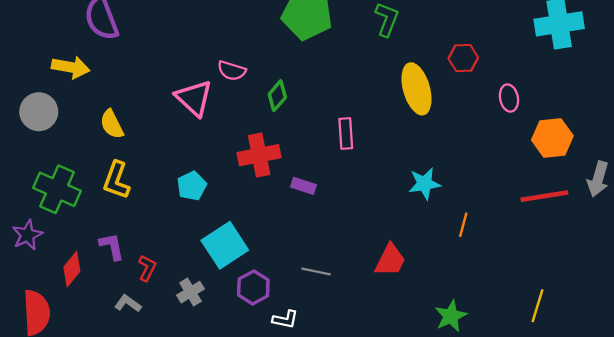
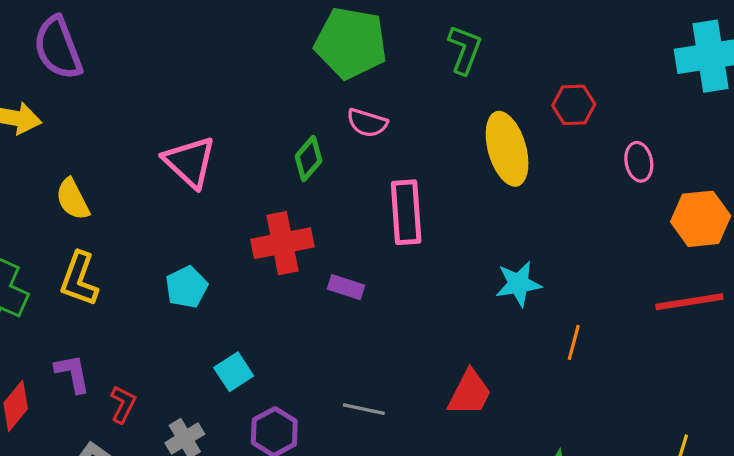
pink semicircle: (232, 71) -> (367, 123), moved
pink rectangle: (346, 133) -> (406, 212), size x1.4
cyan square: (225, 245) -> (234, 372), size x0.6

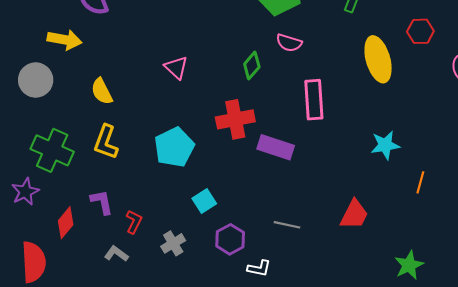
pink triangle: (190, 162) -> (176, 68), size x0.7
cyan pentagon: (186, 287) -> (174, 147), size x1.5
purple rectangle: (346, 287) -> (276, 147), size x1.6

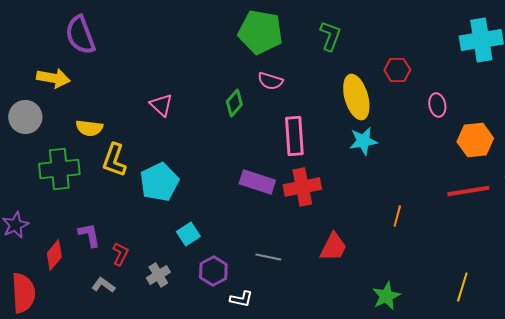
yellow semicircle: (102, 91) -> (89, 128), turned -56
red cross: (235, 119) -> (302, 187), moved
yellow L-shape: (106, 142) -> (114, 160), moved
cyan star: (385, 145) -> (363, 141), moved
green cross: (52, 150) -> (59, 169), moved, turned -30

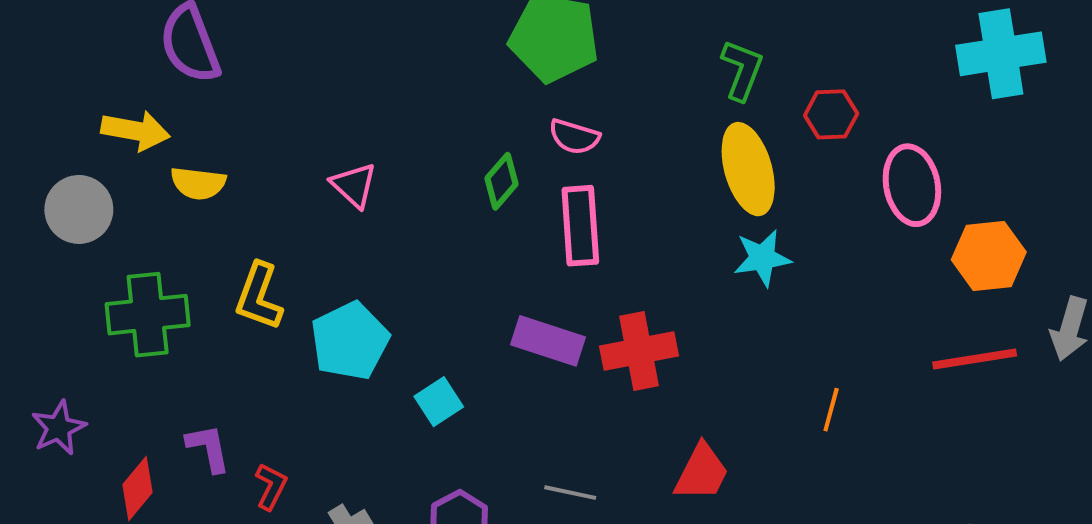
green L-shape: (330, 36) -> (742, 70), moved
pink ellipse: (437, 105) -> (912, 185), size x1.6
yellow semicircle: (89, 128) -> (198, 183), moved
pink rectangle: (294, 136) -> (580, 226), moved
cyan square: (188, 234) -> (439, 402), moved

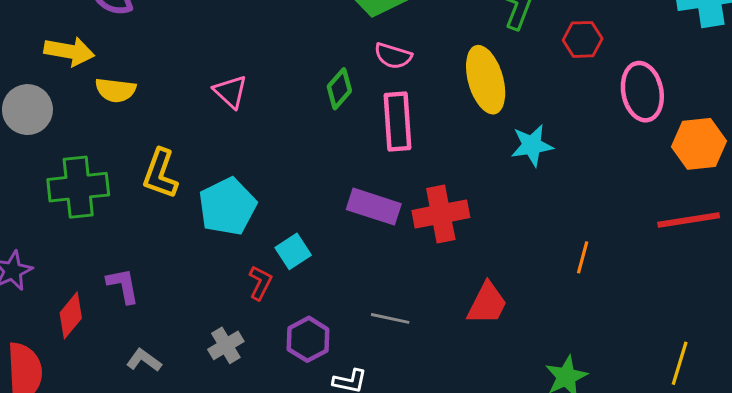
yellow ellipse: (748, 169) -> (486, 80), moved
red L-shape: (271, 486) -> (260, 283), moved

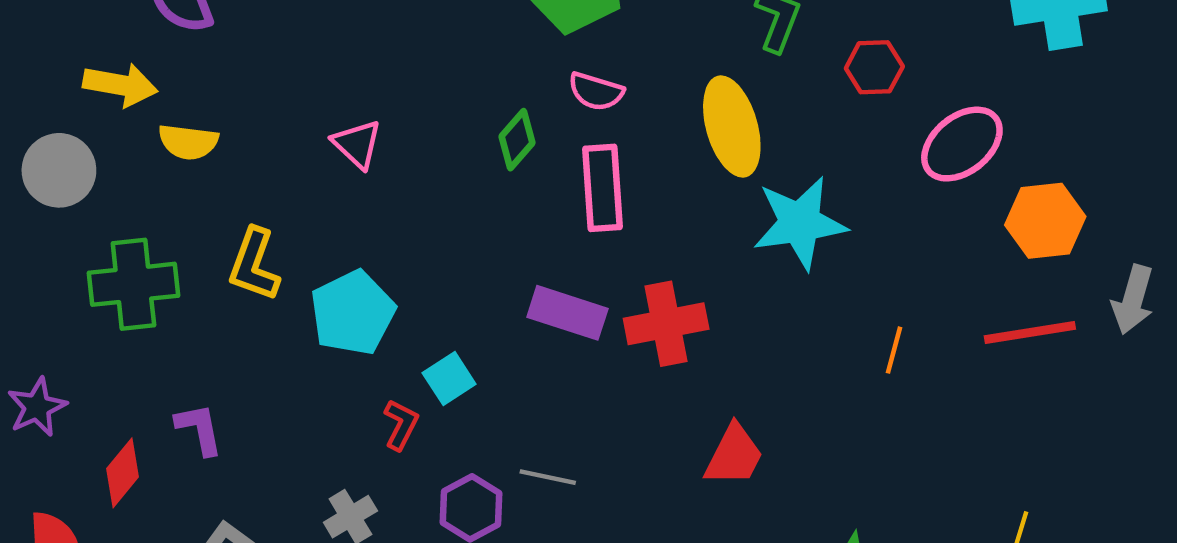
pink ellipse: (642, 92) -> (962, 144), turned 62
cyan star: (532, 145) -> (800, 223), size x1.5
orange line: (583, 257) -> (894, 350), moved
gray line: (390, 318) -> (548, 477), moved

